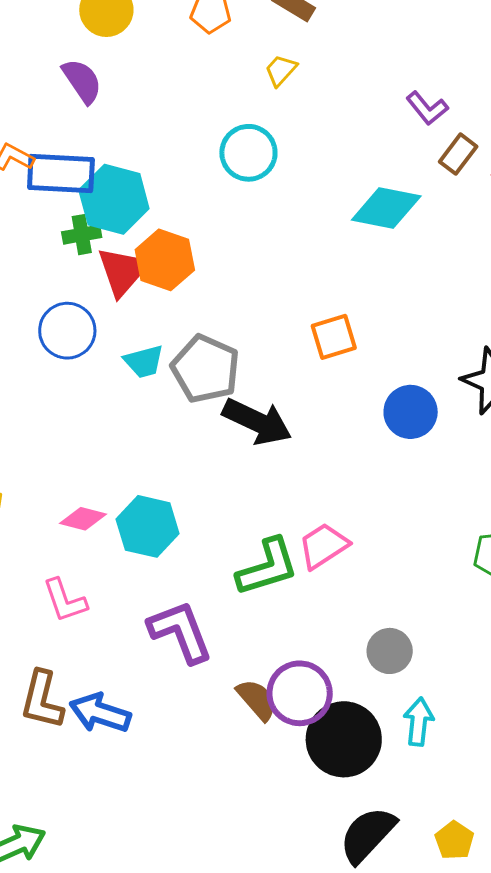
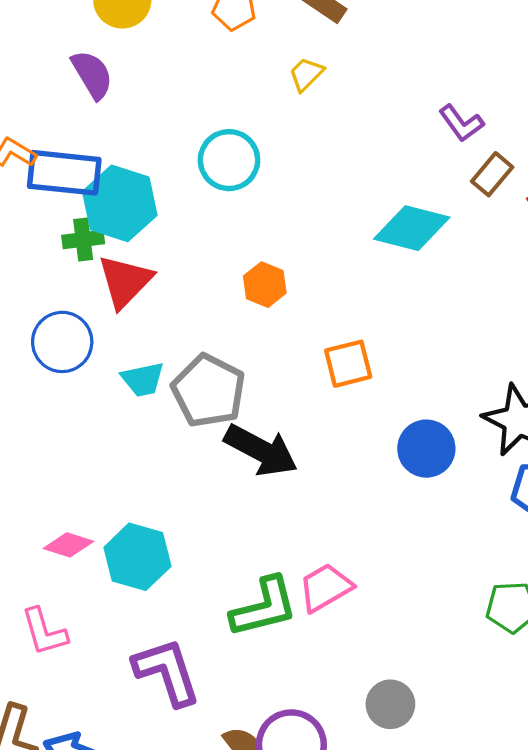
cyan circle: (248, 153) -> (229, 160), moved
orange hexagon: (165, 260) -> (265, 285), moved, size x0.7

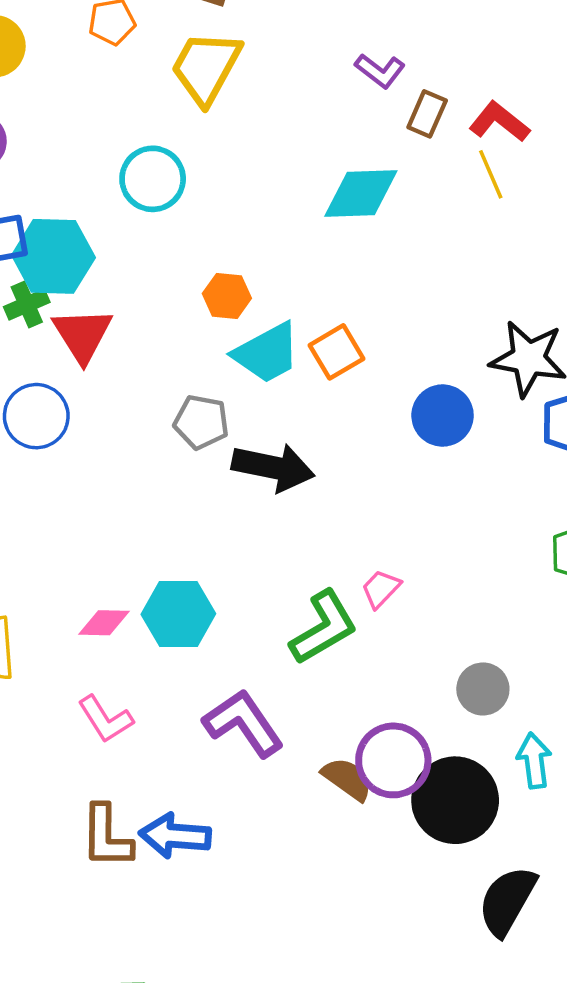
yellow trapezoid: (306, 74) -> (206, 67), size x2.0
cyan trapezoid: (143, 379) -> (267, 353), moved, size x1.5
gray pentagon: (209, 391) -> (201, 422), size x0.7
pink trapezoid: (325, 588) -> (381, 589), size x0.7

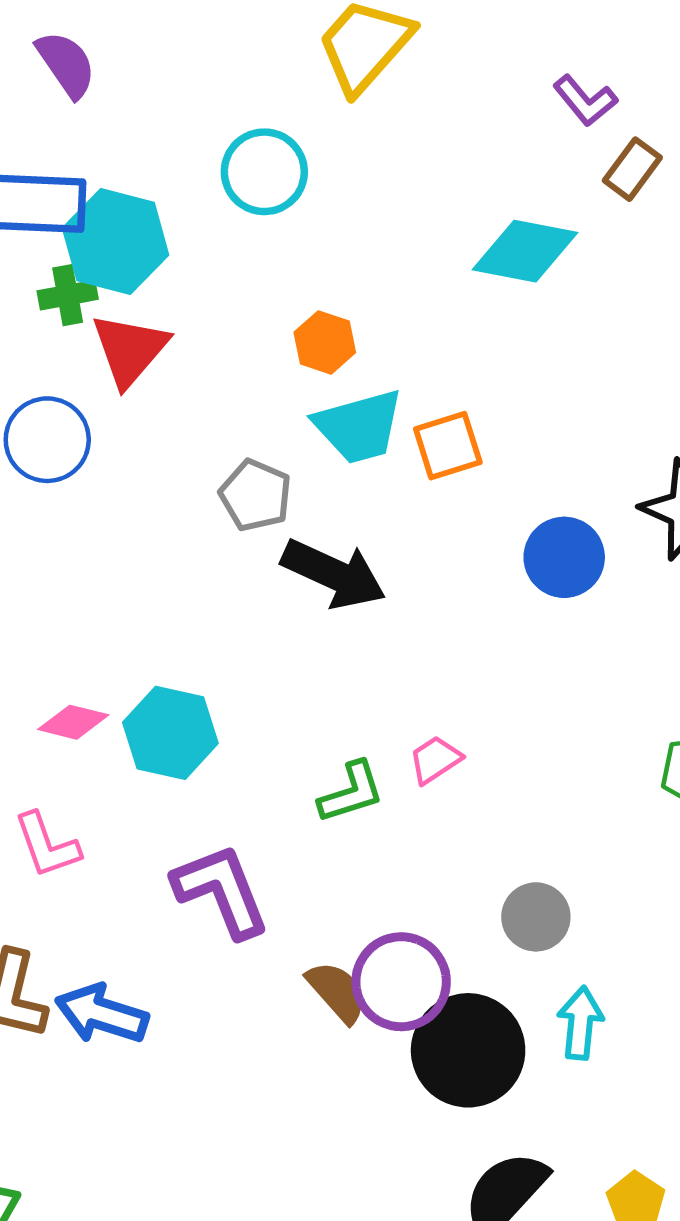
green L-shape: (324, 628) -> (351, 792), size x0.7

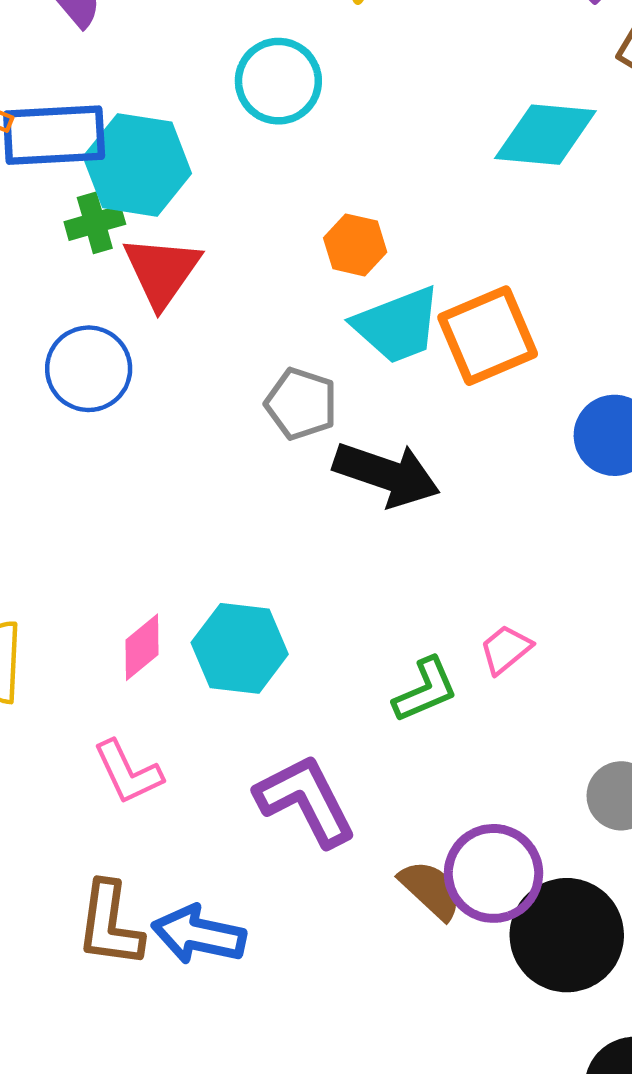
orange square: (448, 446) -> (488, 336), size x1.4
pink diamond: (73, 722) -> (142, 647), turned -48

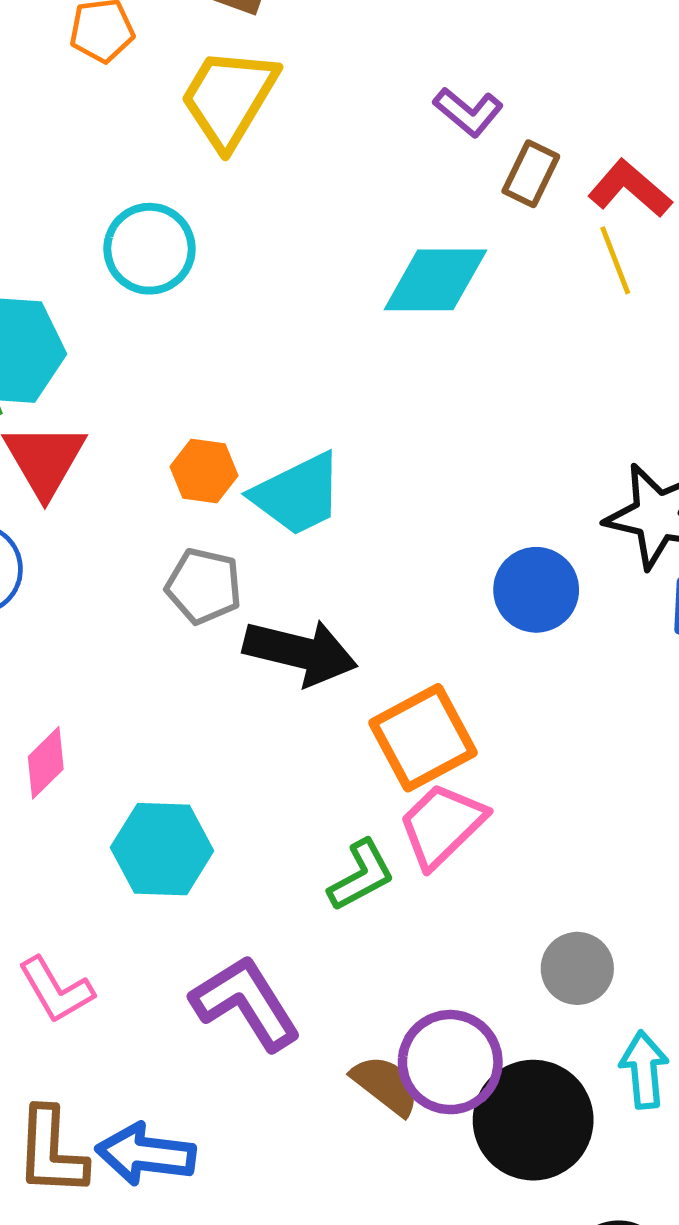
orange hexagon: (355, 245) -> (204, 471), moved
orange square: (488, 336) -> (423, 738), moved
pink diamond: (142, 647) -> (46, 763), moved
pink trapezoid: (506, 649) -> (442, 825), size x1.6

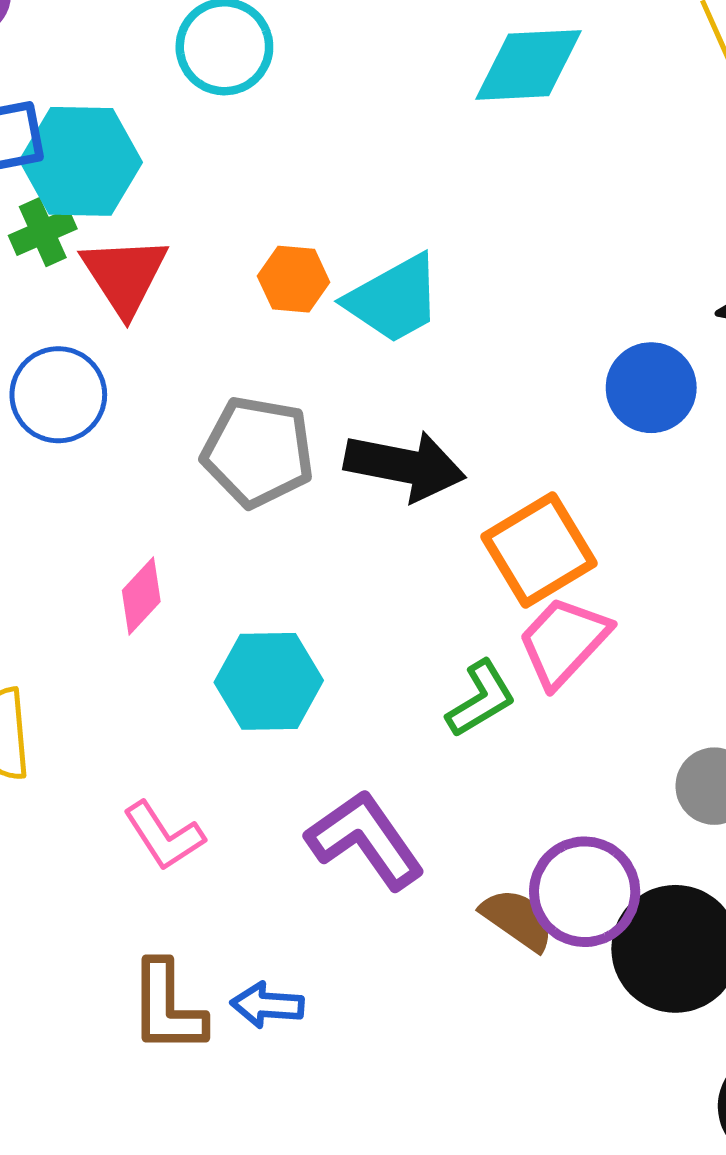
gray pentagon: (204, 586) -> (258, 452), moved, size x1.4
blue arrow: (146, 1154) -> (267, 1005), size x0.7

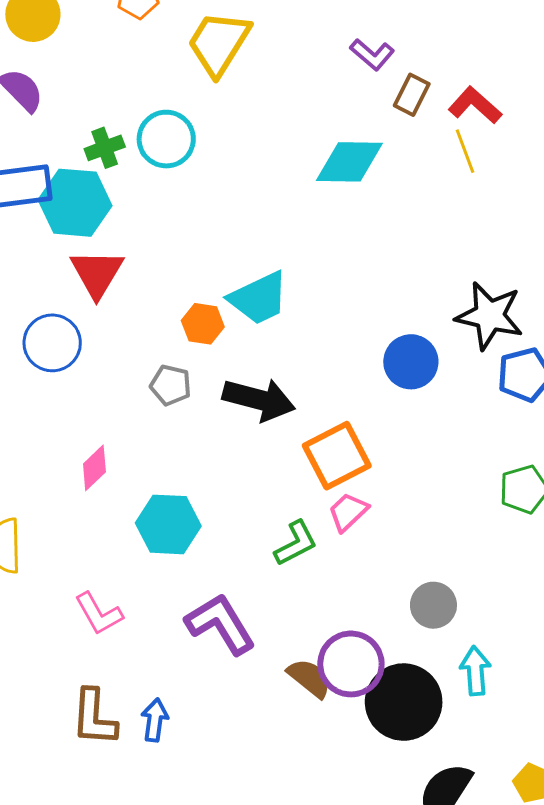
green cross: (43, 232) -> (105, 148), moved
orange hexagon: (294, 279) -> (203, 324), moved
gray pentagon: (258, 452) -> (171, 385), size x0.6
pink trapezoid: (564, 641) -> (348, 512), size x0.7
blue arrow: (267, 1005) -> (155, 720), turned 90

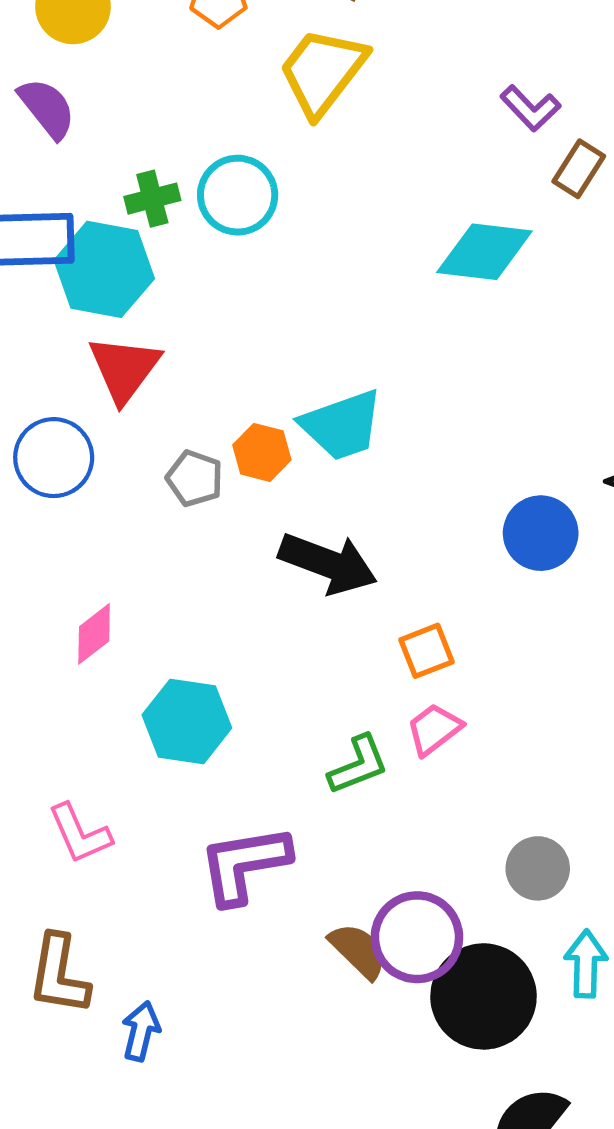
gray pentagon: (171, 385) -> (195, 478), moved
orange square: (337, 456) -> (426, 651), size x0.6
purple L-shape: (220, 624) -> (244, 864), turned -74
blue arrow: (155, 720) -> (141, 1031), moved

